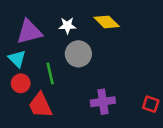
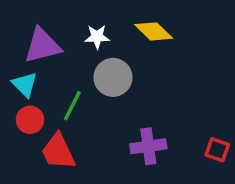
green line: (50, 73) -> (72, 106), turned 40

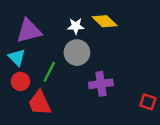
white star: (97, 37) -> (76, 26), moved
purple cross: (148, 146) -> (101, 84), moved

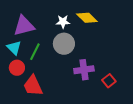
green line: (49, 72) -> (35, 52), moved
red square: (148, 102) -> (109, 81), moved, turned 32

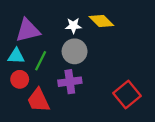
cyan triangle: (14, 48) -> (16, 56), turned -42
purple cross: (84, 70) -> (70, 82), moved
red square: (109, 81) -> (127, 95), size x1.6

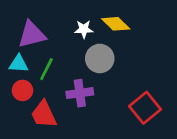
gray circle: (75, 51) -> (100, 58), moved

